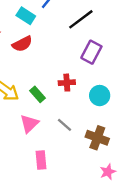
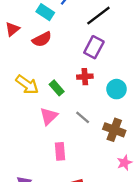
purple rectangle: (91, 52) -> (94, 47), moved

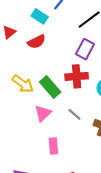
red cross: (85, 77) -> (77, 76), size x1.5
green rectangle: (57, 88) -> (50, 87), size x1.5

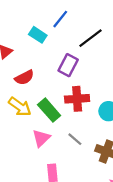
red semicircle: (37, 42) -> (24, 77), moved
purple rectangle: (85, 49) -> (68, 65), moved

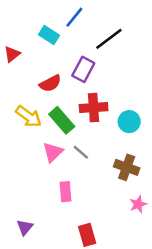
red semicircle: (24, 77) -> (50, 83), moved
gray line: (75, 139) -> (81, 152), moved

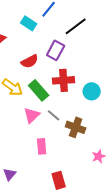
brown cross: (127, 167) -> (76, 127), moved

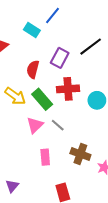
black line: (76, 26) -> (91, 47), moved
red semicircle: (30, 61) -> (33, 69), turned 132
brown cross: (76, 127) -> (80, 154), moved

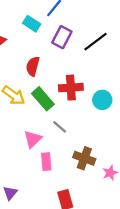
purple rectangle: (60, 58) -> (62, 37), moved
pink triangle: (35, 125) -> (33, 139), moved

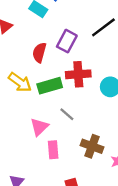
purple rectangle: (62, 37) -> (67, 41), moved
green rectangle: (43, 99) -> (50, 86), turned -65

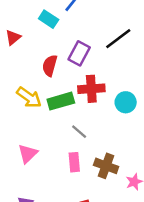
pink triangle: (39, 127) -> (28, 154), moved
pink rectangle: (53, 150) -> (74, 162), moved

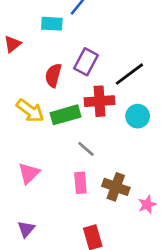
cyan rectangle: (49, 19) -> (52, 24), turned -30
black line: (118, 39) -> (129, 74), moved

